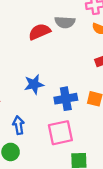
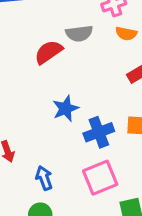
blue star: (34, 84) -> (66, 109), moved

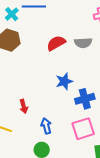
gray semicircle: (79, 33) -> (83, 43), moved

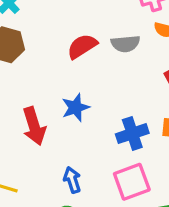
blue star: (64, 81) -> (75, 107), moved
red arrow: (24, 106) -> (34, 126), moved, size x1.6

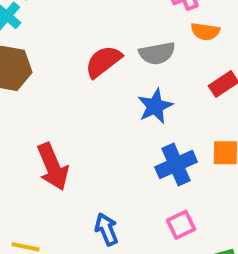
blue star: (75, 107) -> (155, 106), moved
pink square: (132, 182) -> (181, 225), size x0.6

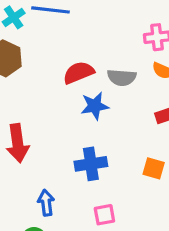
blue star: (155, 106) -> (95, 106), moved
blue cross: (176, 165) -> (91, 164), moved

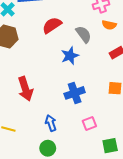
red semicircle: (79, 73) -> (52, 25), moved
gray semicircle: (122, 77) -> (84, 34), turned -120

